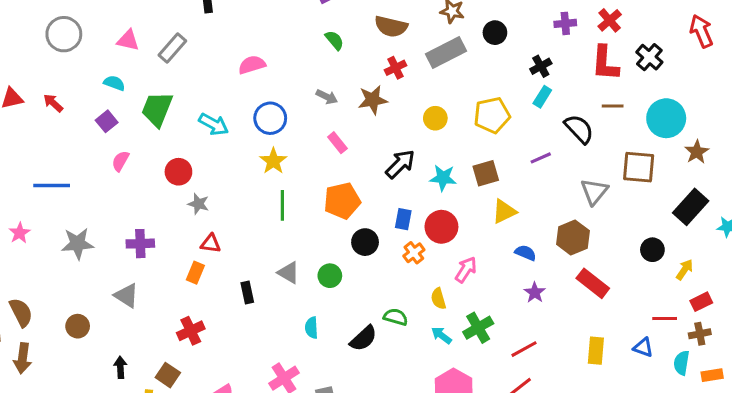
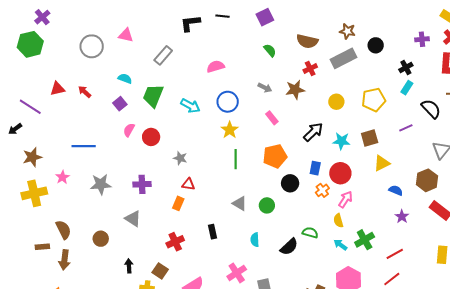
pink triangle: (128, 40) -> (126, 35), moved
red circle: (178, 172) -> (151, 137), moved
pink arrow: (466, 270) -> (345, 199), moved
black rectangle: (247, 293) -> (213, 232), moved

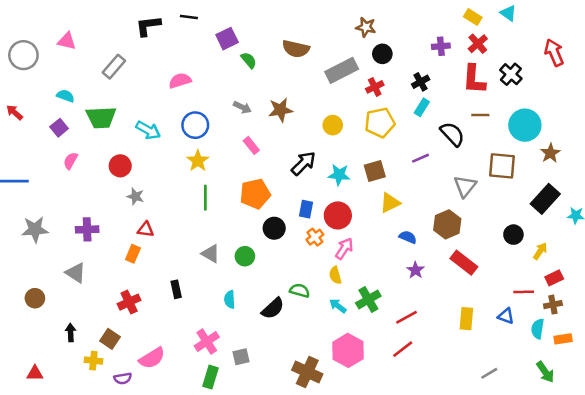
purple square: (265, 17) -> (227, 39), moved
brown star: (347, 31) -> (366, 27), moved
red cross: (310, 68) -> (375, 87), moved
green trapezoid: (153, 96) -> (101, 117), turned -115
red circle: (151, 137) -> (120, 166), moved

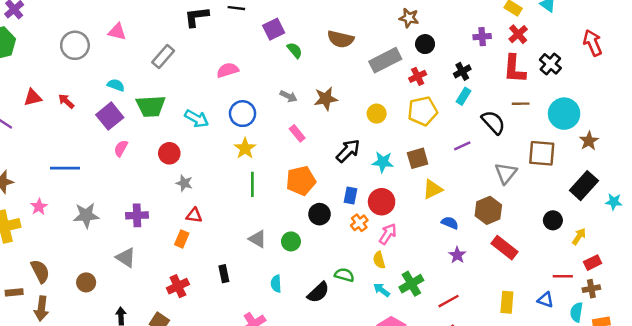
purple square: (59, 128) -> (110, 116), size x1.5

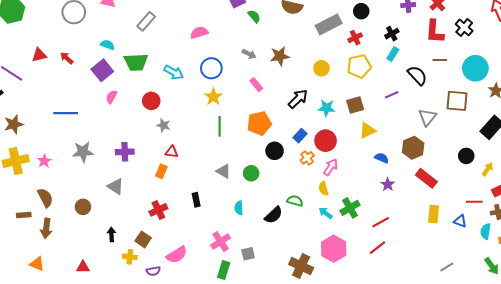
blue rectangle: (351, 196) -> (300, 136), turned 32
pink star: (39, 207) -> (44, 161), moved
yellow rectangle: (507, 302) -> (434, 214), moved

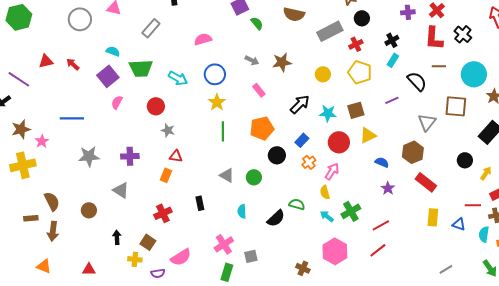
yellow pentagon: (359, 66) -> (360, 72), turned 30
red circle: (326, 141) -> (339, 142), moved
pink star: (44, 161) -> (42, 141), moved
brown cross: (301, 266) -> (303, 268), size x0.6

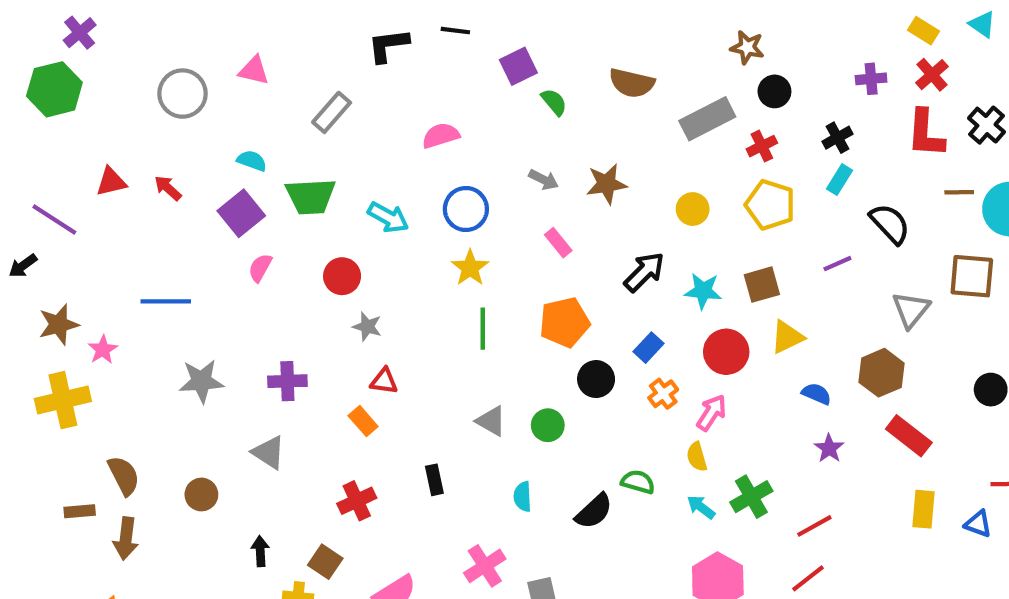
brown line: (439, 66) -> (959, 192), moved
orange rectangle: (166, 175) -> (363, 421), turned -64

